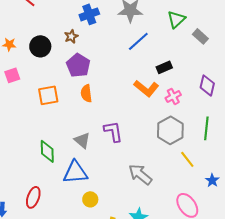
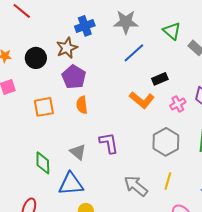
green triangle: (176, 19) -> (172, 31), turned -36
brown star: (71, 36) -> (67, 48), size x1.5
pink cross: (173, 96) -> (178, 104), moved
yellow line: (187, 159) -> (168, 181), moved, turned 54

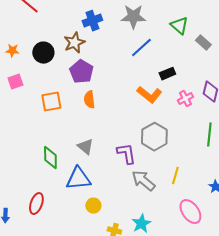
gray hexagon: (166, 142) -> (154, 137), moved
purple L-shape: (109, 143) -> (126, 154), moved

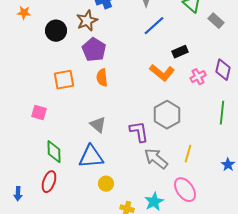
orange star: (12, 51) -> (24, 13), moved
pink square: (15, 82) -> (39, 113), moved, turned 35
green diamond: (50, 158) -> (54, 152), moved
pink ellipse: (190, 212) -> (185, 190), moved

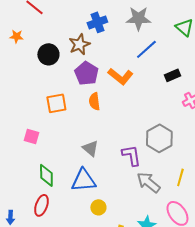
orange L-shape: (162, 73) -> (120, 76), moved

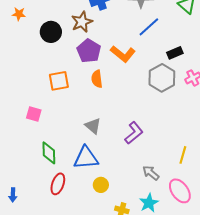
gray hexagon: (159, 138) -> (162, 78), moved
purple L-shape: (131, 155) -> (134, 133), turned 60
gray arrow: (148, 182) -> (151, 173), moved, size x0.7
red ellipse: (41, 205) -> (58, 184), moved

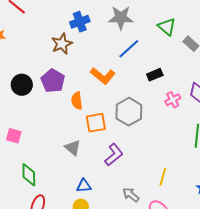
black circle: (51, 32) -> (22, 85), moved
purple pentagon: (89, 51) -> (53, 81), moved
gray hexagon: (162, 78) -> (129, 112), moved
orange square: (59, 81) -> (96, 123), moved
blue triangle: (86, 158) -> (84, 186), moved, size x0.6

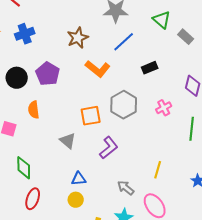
blue cross: (80, 22) -> (25, 34), moved
brown star: (62, 44) -> (78, 38), moved
pink cross: (173, 100) -> (164, 108), moved
orange semicircle: (77, 101) -> (34, 110), moved

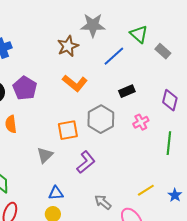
brown star: (78, 38) -> (68, 46), moved
blue line: (124, 42) -> (114, 56), moved
black rectangle: (150, 68) -> (127, 91), moved
gray triangle: (68, 141) -> (45, 155), turned 36
yellow line: (158, 170) -> (146, 190), moved, turned 42

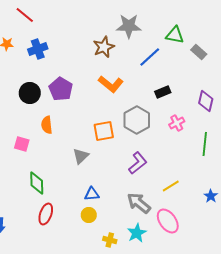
green triangle: (139, 34) -> (175, 35), turned -30
purple L-shape: (86, 162) -> (138, 163), moved
yellow line: (146, 190) -> (171, 186), moved
gray arrow: (103, 202) -> (139, 203), size x1.4

